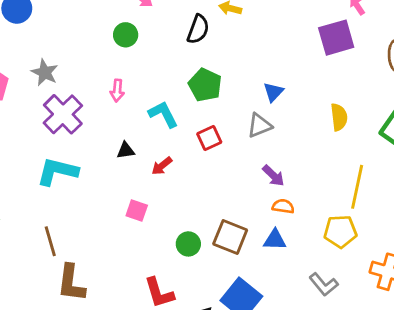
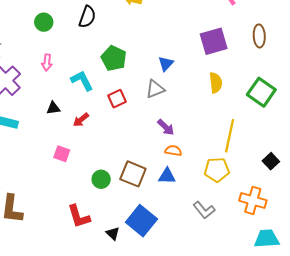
black semicircle: (198, 29) -> (87, 17), moved
green circle: (126, 35) -> (44, 22), moved
purple square: (336, 38) -> (214, 41), moved

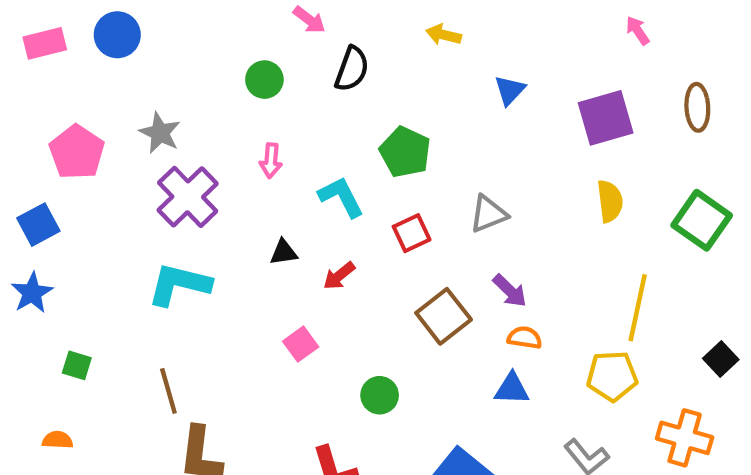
blue triangle: (166, 64) -> (510, 90), moved
pink square: (62, 154) -> (301, 344), turned 35
brown square: (133, 174) -> (444, 316), moved, turned 30

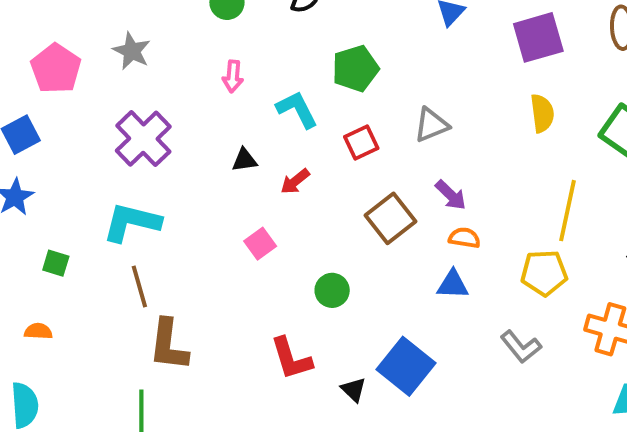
green pentagon: (405, 152) -> (355, 69), turned 30
purple cross: (188, 197) -> (143, 139), moved
cyan L-shape: (179, 284) -> (132, 222), moved

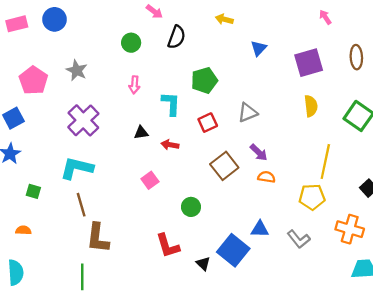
cyan L-shape: (297, 109) -> (171, 104), turned 30
red arrow: (295, 181) -> (170, 145), turned 49
blue triangle: (453, 285) -> (260, 229), moved

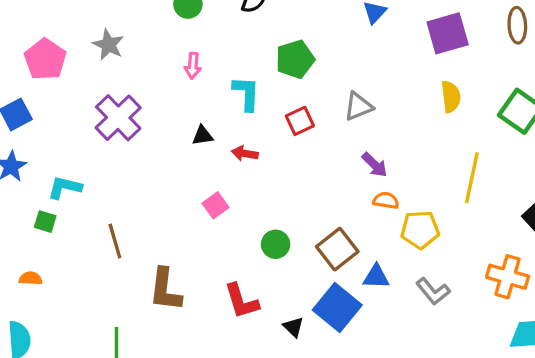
brown square: (224, 166) -> (337, 249), moved
cyan L-shape: (77, 168) -> (65, 187), moved, size x0.7
yellow pentagon: (312, 197) -> (420, 230), moved
brown L-shape: (98, 238) -> (165, 290), moved

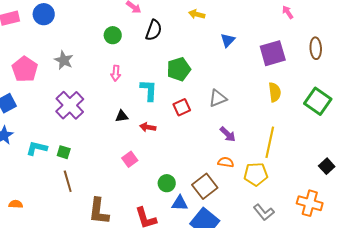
yellow line: (472, 178) -> (270, 142), moved
orange semicircle: (386, 200) -> (226, 162), moved
green square: (45, 222) -> (64, 152), moved
blue triangle: (376, 277) -> (180, 203), moved

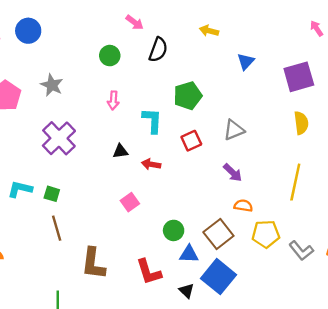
purple arrow: (228, 134) -> (233, 173), moved
yellow pentagon: (256, 174) -> (266, 234), moved
gray L-shape: (264, 212) -> (301, 251), moved

